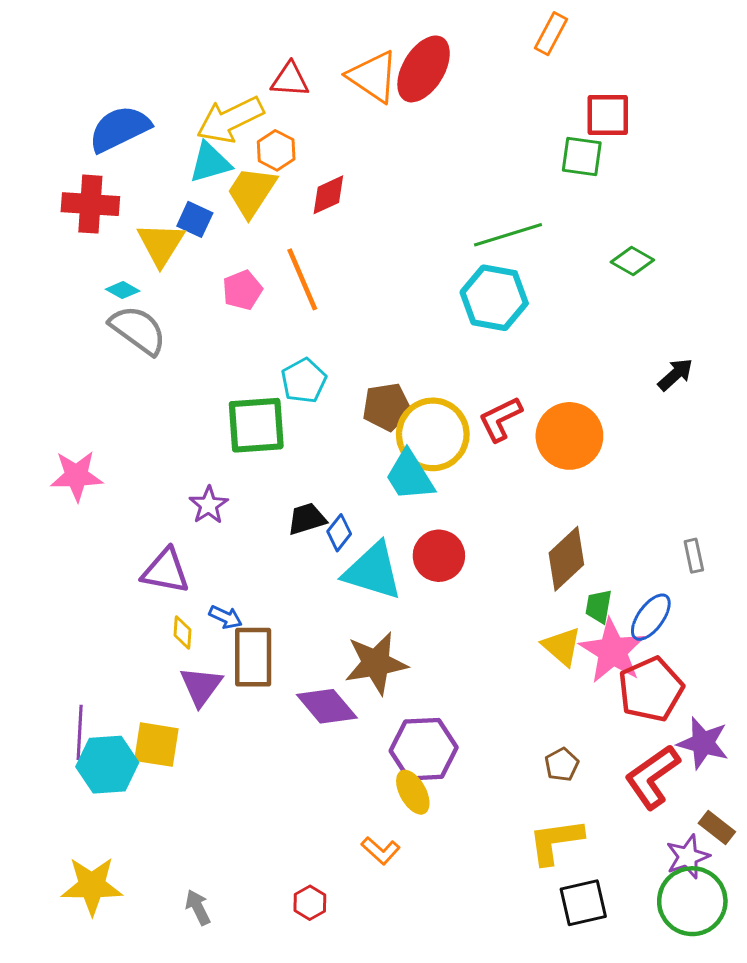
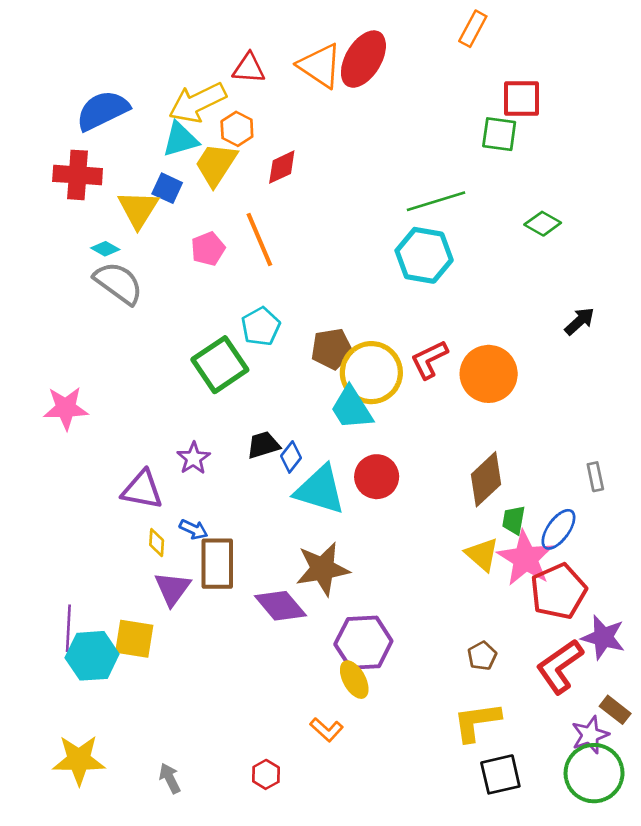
green square: (256, 425) -> (220, 365), turned -30
purple star: (209, 505) -> (193, 458), moved

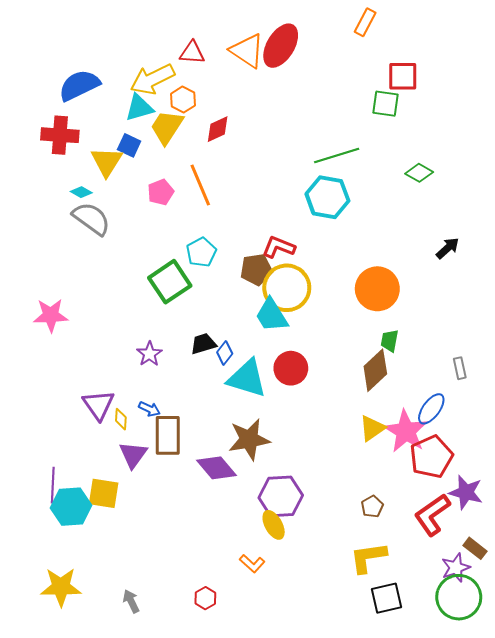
red L-shape: (429, 359) -> (279, 247), moved, turned 48
purple triangle: (142, 490) -> (99, 405), moved, turned 44
green trapezoid: (514, 520) -> (390, 341), moved
yellow triangle: (482, 554) -> (372, 428), turned 44

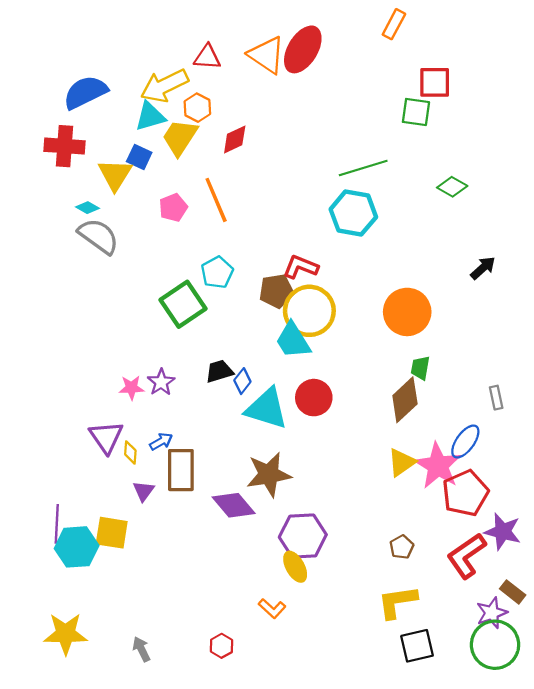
pink star: (51, 315) -> (131, 388), moved, size x0.7
blue arrow: (149, 409) -> (161, 442), turned -55
purple triangle: (133, 455) -> (144, 491), size x0.7

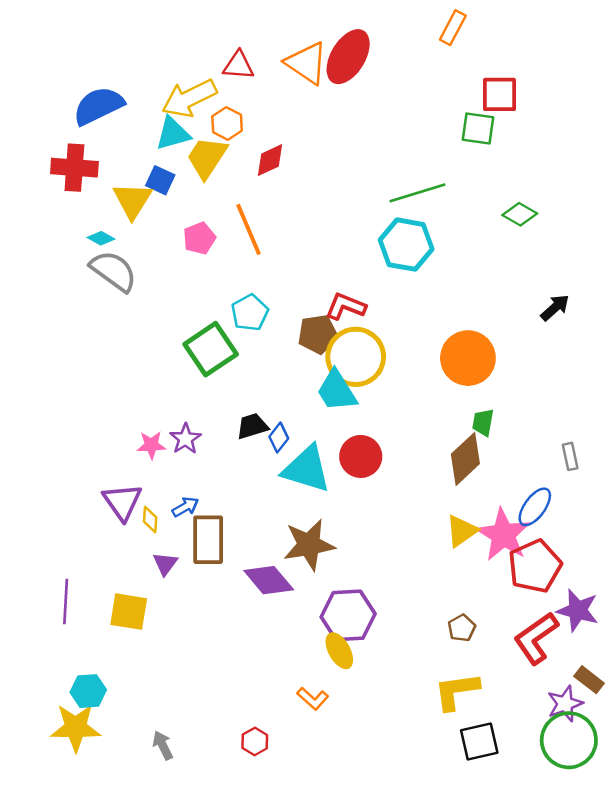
cyan hexagon: (77, 547) -> (88, 691), moved, size x0.7

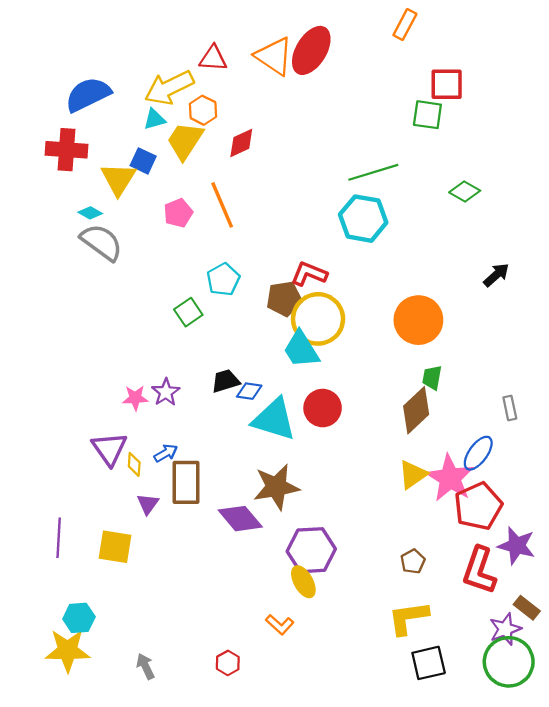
cyan triangle: (173, 134) -> (154, 119), size x0.7
green square: (211, 349) -> (188, 312), size x0.6
blue diamond: (279, 438) -> (249, 391), turned 60
red L-shape: (536, 638) -> (479, 570), turned -36

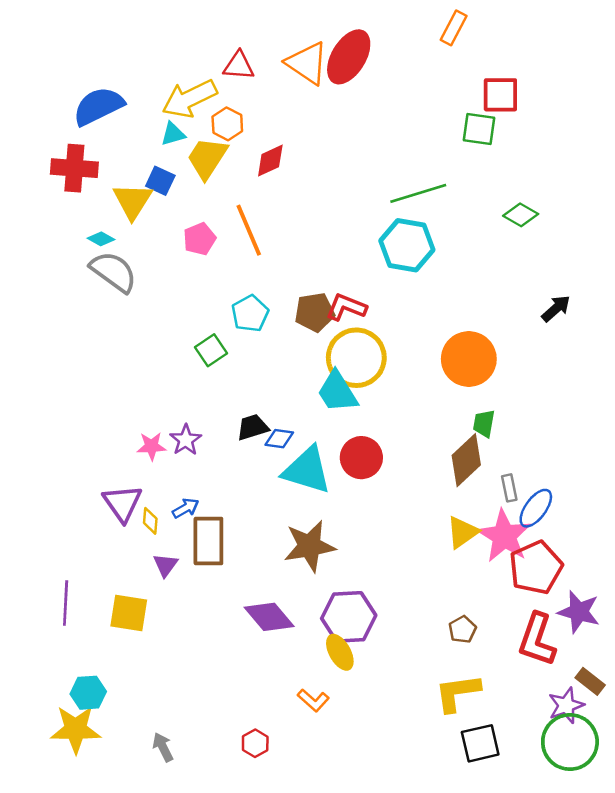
brown pentagon: (284, 299) -> (315, 312), moved
gray rectangle: (510, 408) -> (509, 488), moved
purple diamond: (240, 519) -> (269, 617), moved

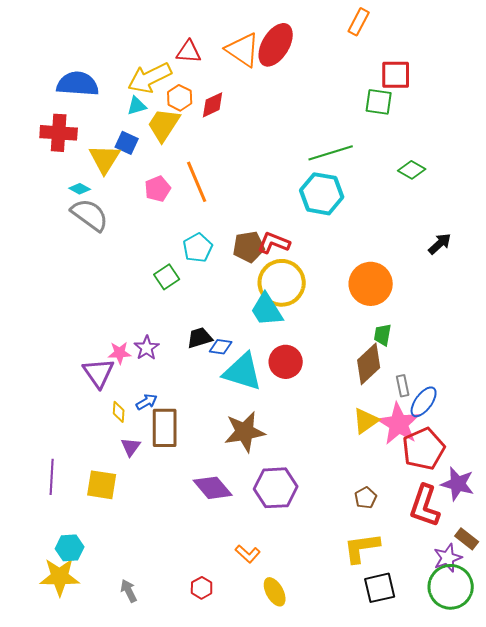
blue semicircle: (98, 106) -> (78, 84), turned 30
red diamond: (270, 161) -> (213, 105), moved
purple triangle: (122, 503) -> (99, 373), moved
yellow ellipse: (340, 652) -> (275, 592), moved

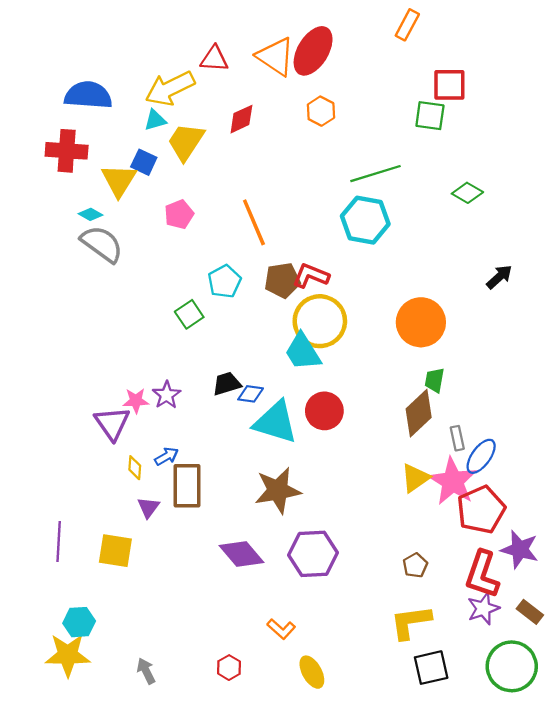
orange hexagon: (180, 98) -> (321, 111), moved
orange line: (197, 182) -> (254, 222), moved
purple star: (448, 558) -> (483, 608), moved

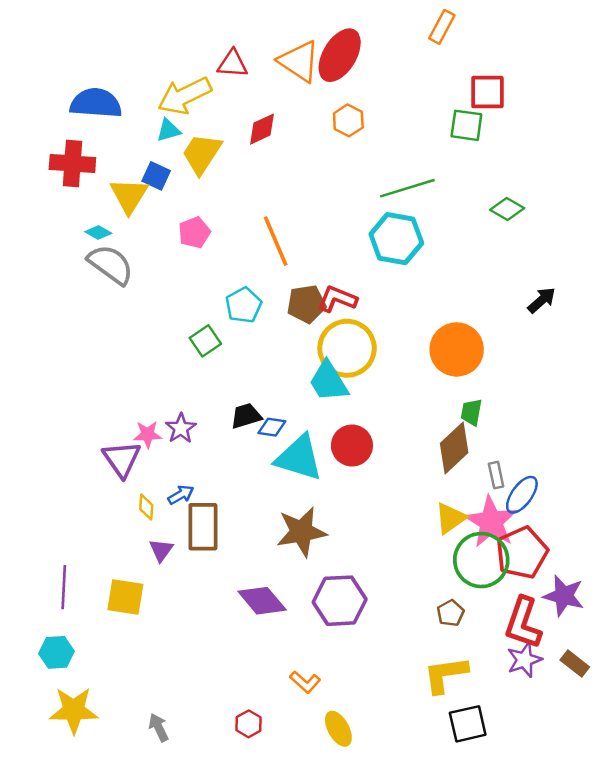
cyan hexagon: (79, 622) -> (56, 652), moved
green circle: (512, 666) -> (481, 560), moved

